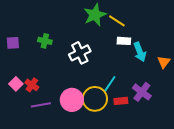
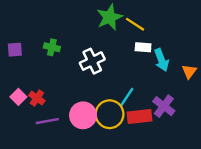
red rectangle: (121, 101) -> (140, 116), size x1.5

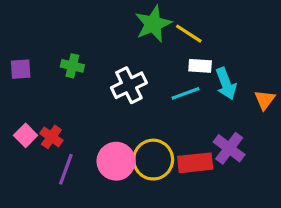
cyan line: (127, 97) -> (186, 93), moved, turned 36
purple line: (47, 121) -> (66, 169), turned -60

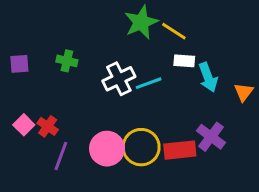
cyan line: (186, 93) -> (149, 83), moved

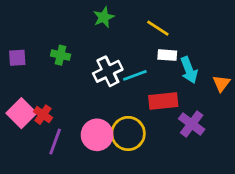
green star: (141, 22) -> (104, 17), moved, size x0.7
pink square: (24, 125) -> (21, 113), size x1.5
red rectangle: (180, 150) -> (163, 101), moved

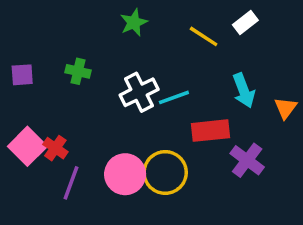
white rectangle: (167, 55) -> (245, 23), moved, turned -42

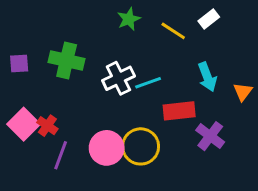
green star: (134, 23) -> (129, 19), moved
green cross: (78, 71) -> (67, 61), size x1.6

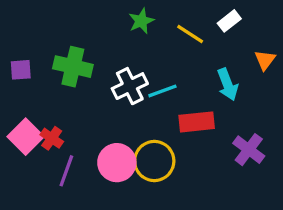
orange triangle: (243, 92) -> (265, 60), moved
purple cross: (210, 136) -> (249, 150), moved

